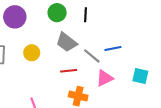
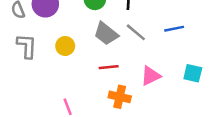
blue line: (113, 49) -> (174, 29), moved
gray line: (92, 56) -> (136, 32), moved

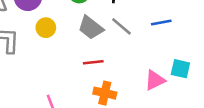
yellow circle: (65, 46) -> (46, 28), moved
pink triangle: (151, 76) -> (155, 80), moved

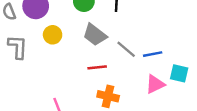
blue line: (161, 23) -> (153, 54), moved
gray line: (121, 26) -> (126, 49), moved

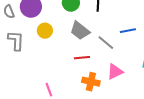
blue line: (153, 54) -> (128, 31), moved
pink triangle: (155, 84) -> (115, 72), moved

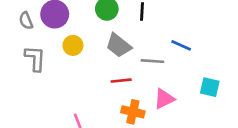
blue line: (128, 31) -> (181, 45), turned 35
gray line: (106, 43) -> (152, 61), turned -36

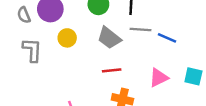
gray line: (152, 61) -> (141, 29), moved
pink triangle: (164, 99) -> (159, 78), moved

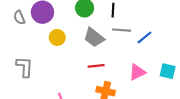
blue line: (167, 38) -> (145, 37), turned -63
gray L-shape: (32, 50) -> (25, 67), moved

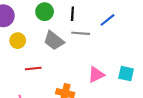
blue line: (145, 37) -> (108, 20), moved
red line: (96, 66) -> (33, 68), moved

